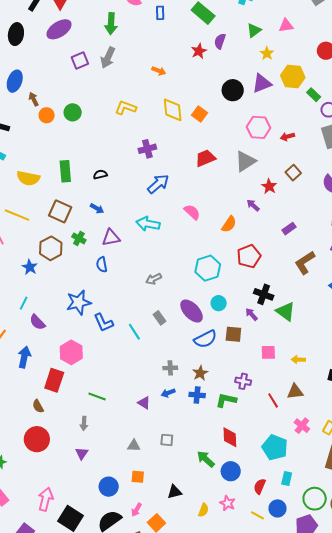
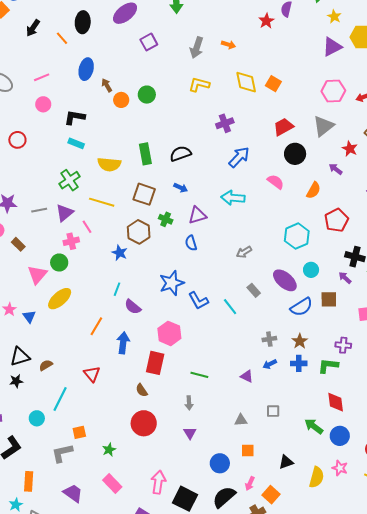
gray arrow: (108, 58) -> (197, 48), moved
black circle: (233, 90) -> (295, 154), moved
black semicircle: (100, 175) -> (180, 154), size x1.5
yellow semicircle: (203, 510) -> (317, 477), size x1.5

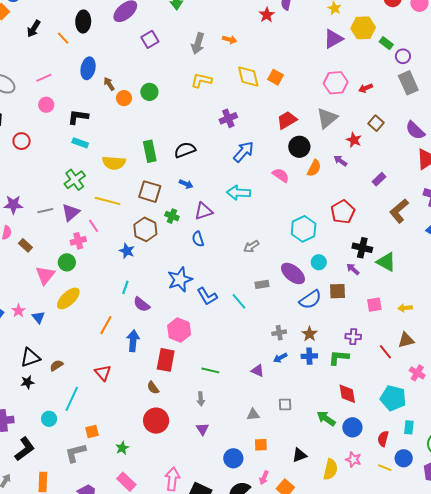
orange semicircle: (314, 190) -> (314, 168), moved
gray rectangle: (254, 290) -> (262, 284), turned -56

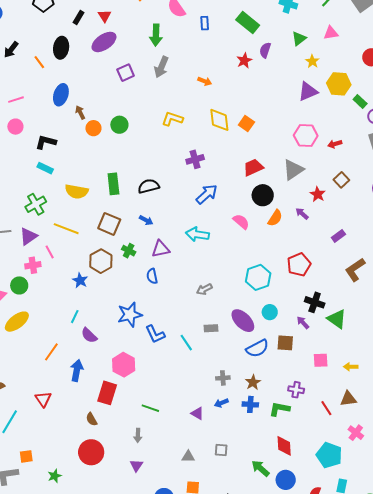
gray arrow: (198, 44) -> (161, 67), moved

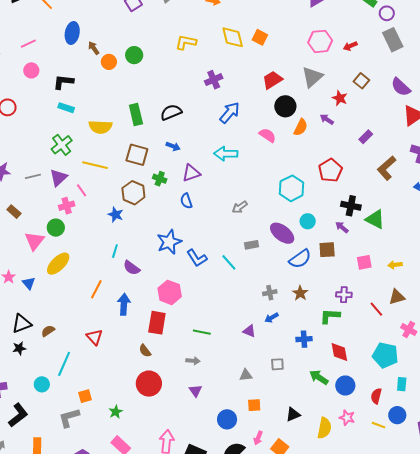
blue cross: (250, 404) -> (304, 339), moved
gray arrow: (138, 435) -> (193, 361), turned -80

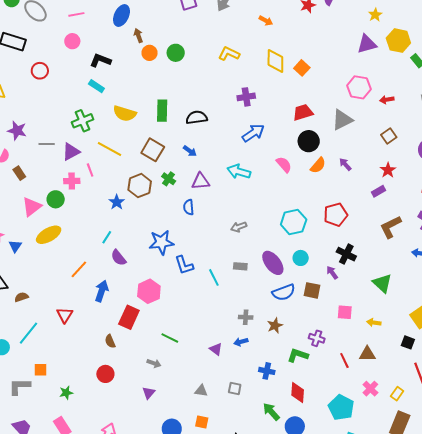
red star: (340, 98) -> (388, 170), moved
green triangle: (375, 219) -> (382, 283), moved
red circle: (149, 384) -> (105, 374), size x0.7

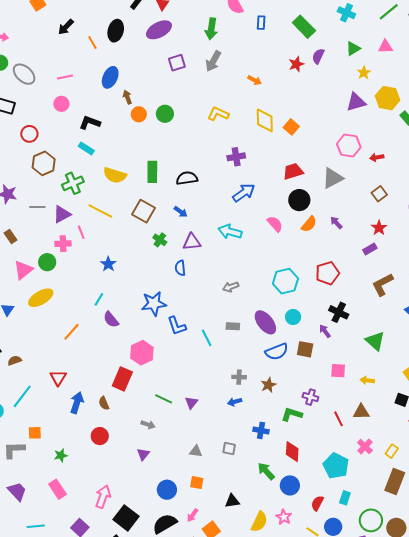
brown hexagon: (140, 186) -> (44, 163), moved
blue arrow: (102, 291) -> (77, 403), moved
purple triangle: (216, 349) -> (191, 403), moved, turned 32

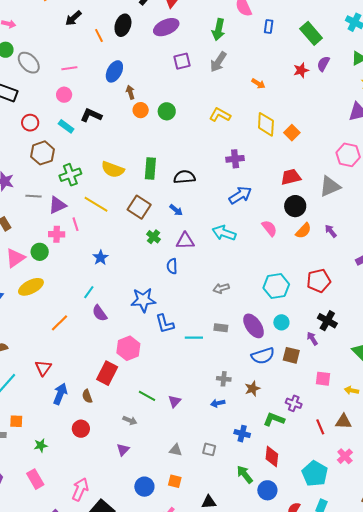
cyan rectangle: (86, 148) -> (66, 126), moved
cyan line: (207, 338) -> (194, 338), turned -66

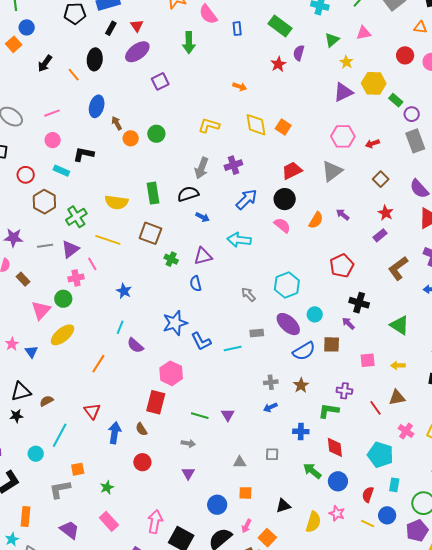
gray arrow: (218, 62) -> (202, 168), moved
black circle: (295, 206) -> (285, 199), moved
blue arrow: (176, 210) -> (203, 217), moved
cyan hexagon: (276, 286) -> (287, 285), moved
gray arrow: (221, 288) -> (248, 294), turned 77

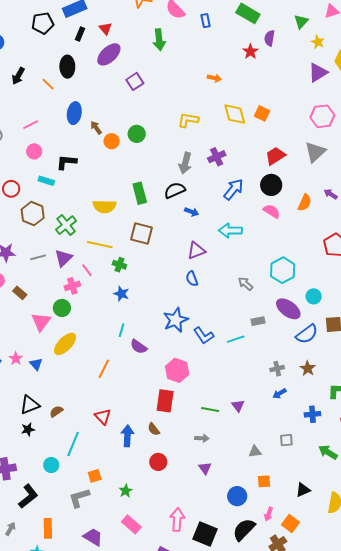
green cross: (171, 259) -> (119, 265), moved

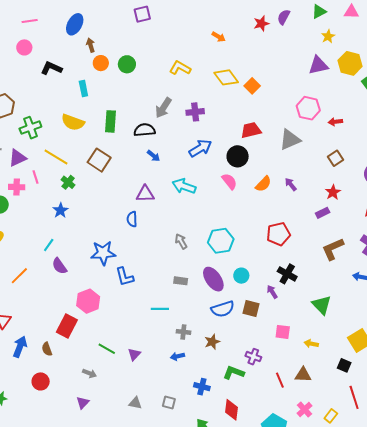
yellow diamond: (235, 114) -> (226, 77), turned -40
cyan rectangle: (46, 181) -> (83, 89), moved, turned 42
cyan line: (236, 339) -> (160, 309), moved

